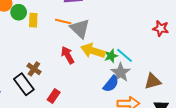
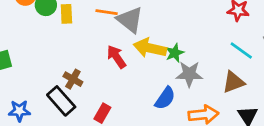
cyan line: (125, 55) -> (241, 51), moved
gray star: (120, 73) -> (189, 74), turned -30
blue semicircle: (111, 84) -> (165, 98), moved

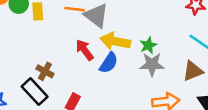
green star: (175, 53) -> (148, 45), moved
blue semicircle: (165, 98) -> (109, 63), moved

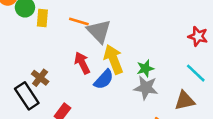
yellow arrow: (115, 41) -> (114, 59), turned 48

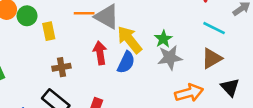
yellow rectangle: (42, 18) -> (49, 31), moved
red arrow: (82, 63) -> (100, 53), turned 35
brown cross: (40, 78) -> (61, 67), moved, turned -30

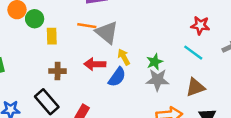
cyan line: (214, 28) -> (193, 53), moved
yellow arrow: (130, 40) -> (124, 57), size x0.6
red arrow: (100, 53) -> (95, 64), turned -90

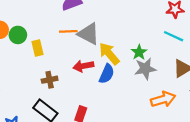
yellow arrow: (124, 57) -> (109, 54), size x1.5

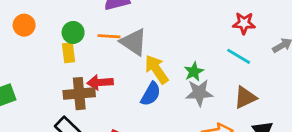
green circle: (18, 35) -> (73, 32), moved
red arrow: (83, 66) -> (100, 82), moved
brown cross: (50, 80) -> (79, 94), size x1.5

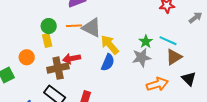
orange circle: (24, 25) -> (27, 57), moved
cyan line: (239, 56) -> (168, 41), moved
green star: (194, 72) -> (146, 42), moved

